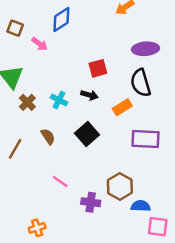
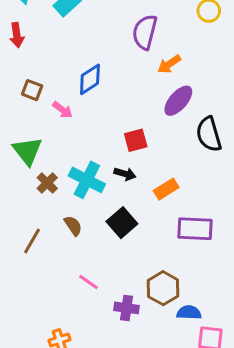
purple ellipse: (145, 49) -> (178, 101), moved, turned -45
black semicircle: (141, 83) -> (209, 134), moved
cyan cross: (59, 100) -> (87, 180), size x1.6

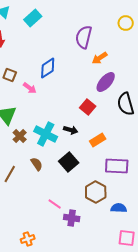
red square: (136, 140) -> (88, 107), moved, turned -35
pink line: (88, 282) -> (55, 204), moved
brown hexagon: (163, 288) -> (96, 192), moved
blue semicircle: (189, 313) -> (119, 208), moved

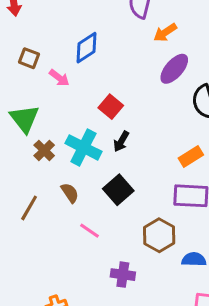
red square: (88, 107) -> (111, 107), moved
black arrow: (71, 130) -> (121, 141), turned 104
orange rectangle: (98, 140) -> (191, 157), moved
pink line: (55, 204) -> (90, 231), moved

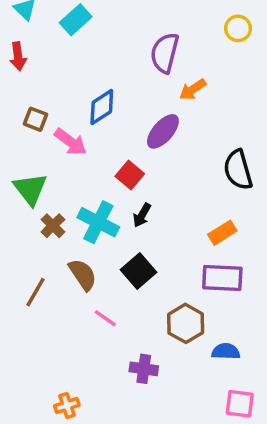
purple ellipse: (174, 69) -> (163, 131), moved
pink arrow: (59, 78) -> (70, 142), size x1.4
brown semicircle: (70, 193) -> (83, 275), size x1.4

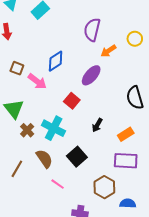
yellow circle: (238, 28) -> (135, 39), moved
black arrow: (142, 215) -> (97, 125), moved

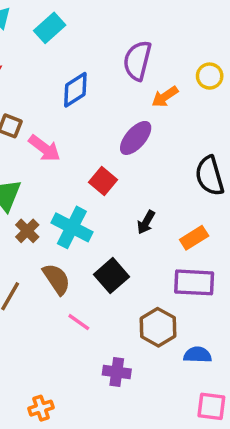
blue diamond: (56, 61) -> (75, 90), moved

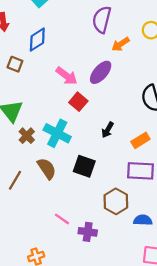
blue diamond: (75, 90) -> (37, 40), moved
pink arrow: (44, 148) -> (67, 76), moved
black square: (112, 276) -> (84, 166), turned -30
pink line: (79, 322) -> (62, 219), moved

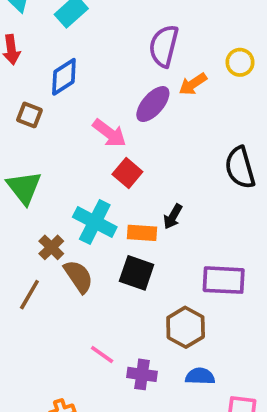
purple ellipse: (101, 72) -> (153, 104), moved
brown cross: (27, 136) -> (51, 247), moved
orange rectangle: (140, 140) -> (142, 233), moved, turned 36
blue semicircle: (143, 220) -> (200, 376), moved

